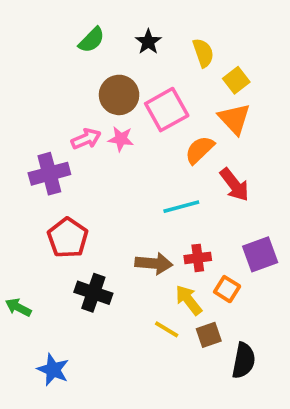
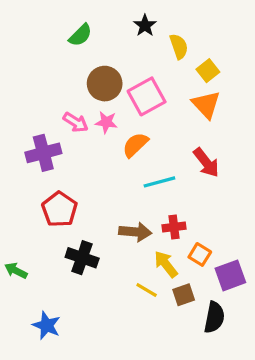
black star: (148, 42) -> (145, 25), moved
pink arrow: (86, 139) -> (76, 122), turned 55
orange semicircle: (200, 150) -> (135, 145), moved
purple square: (260, 254) -> (230, 275), moved

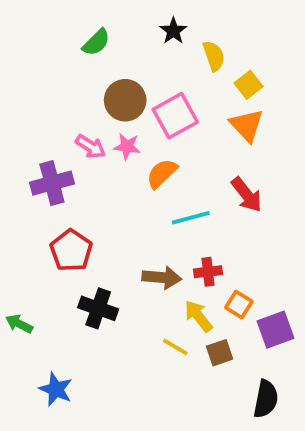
black semicircle: (214, 317) -> (266, 399), moved

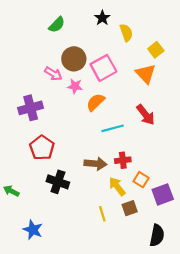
yellow square: (248, 85) -> (156, 50), moved
pink arrow: (90, 146) -> (53, 74), moved
yellow line: (175, 347) -> (102, 214), moved, turned 42

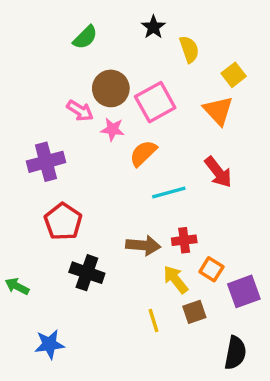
blue star: (33, 230) -> (49, 344), turned -30

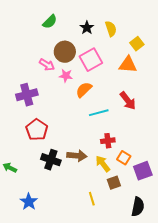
black star: (153, 27) -> (87, 28), moved
orange triangle: (218, 111) -> (128, 65), turned -42
brown arrow: (143, 245) -> (77, 156), moved
yellow line: (153, 320) -> (92, 199), moved
blue star: (49, 344) -> (29, 202), turned -30

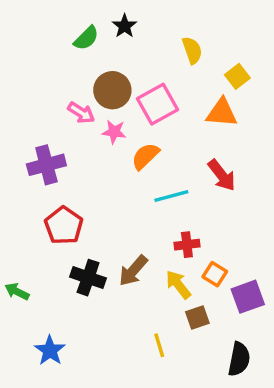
black star: (87, 28) -> (125, 26), moved
brown arrow: (77, 156) -> (133, 271), turned 126

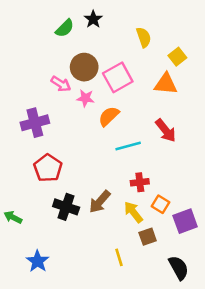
black semicircle: (239, 359) -> (179, 268), turned -40

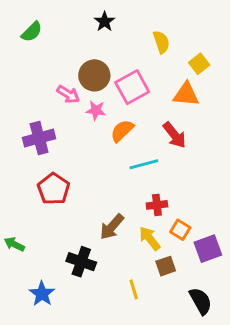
green semicircle: (65, 28) -> (32, 32), moved
red arrow: (166, 130) -> (174, 135), moved
black cross: (66, 207) -> (81, 262), moved

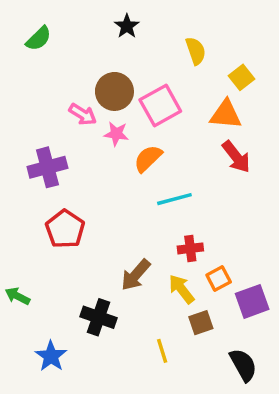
red arrow: (174, 135) -> (236, 157), moved
orange square: (180, 230) -> (219, 278), turned 30

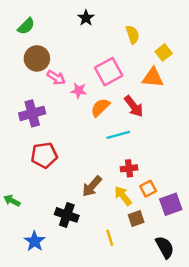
brown circle: (114, 91) -> (37, 58), moved
red arrow: (236, 157) -> (134, 106), moved
red pentagon: (65, 229) -> (44, 155), turned 30

